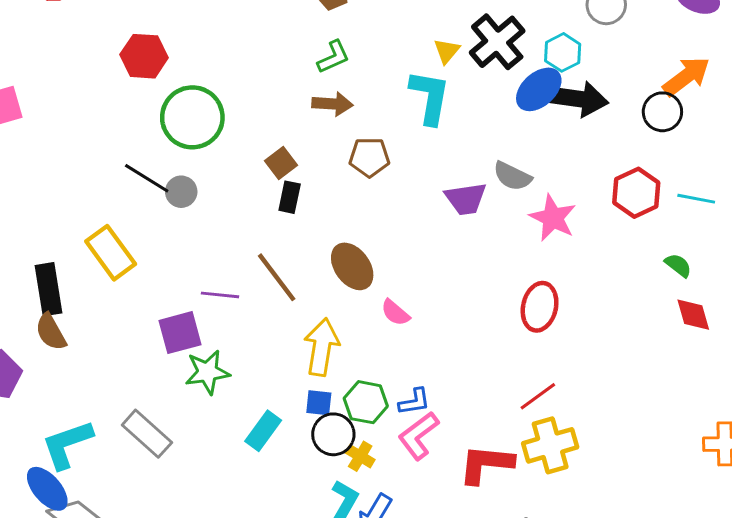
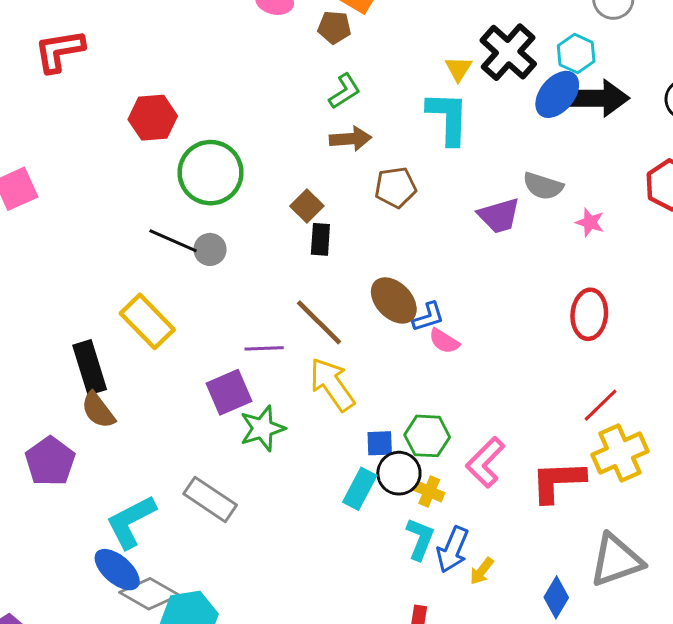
pink star: (553, 218) -> (590, 222), size x0.6
yellow arrow: (322, 347) -> (332, 384), moved, turned -36
blue L-shape: (414, 402) -> (428, 317), moved
cyan rectangle: (263, 431) -> (360, 489), moved

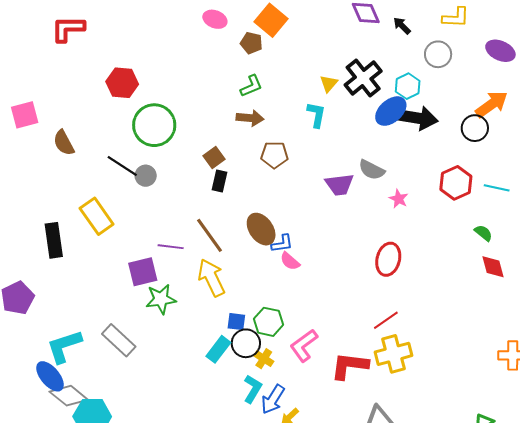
cyan L-shape: (448, 118) -> (316, 115), size x0.7
brown semicircle: (98, 410) -> (64, 143), moved

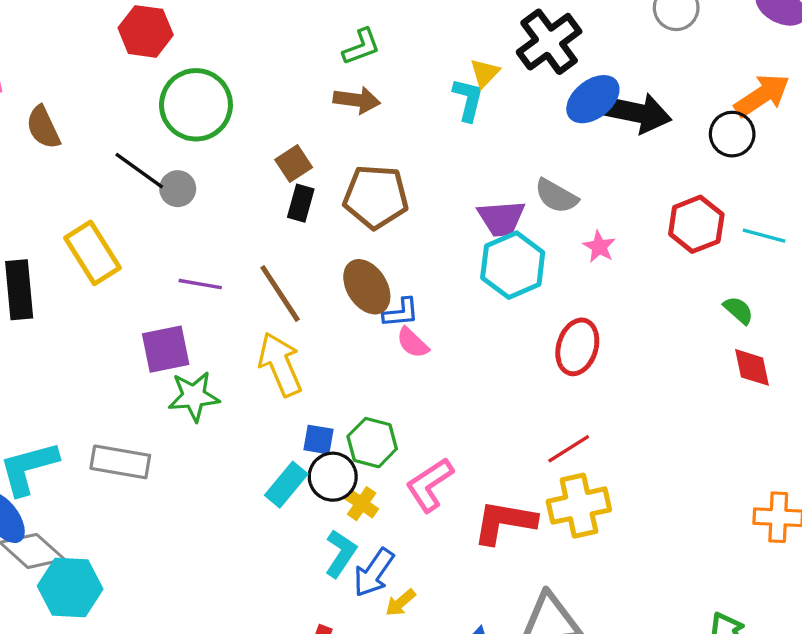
yellow triangle: (329, 84) -> (485, 73), moved
cyan hexagon: (408, 86) -> (513, 265), moved, size x1.5
brown pentagon: (274, 155) -> (376, 197), moved, size x1.4
purple line: (171, 247) -> (200, 284), moved
gray rectangle: (119, 340) -> (120, 462), turned -36

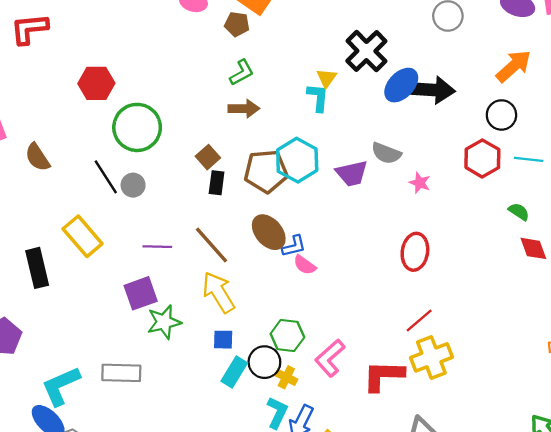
black circle: (732, 134) -> (501, 115), moved
black line: (139, 171) -> (106, 177), turned 30
cyan hexagon: (513, 265) -> (297, 160), moved
blue square: (319, 440) -> (223, 340), moved

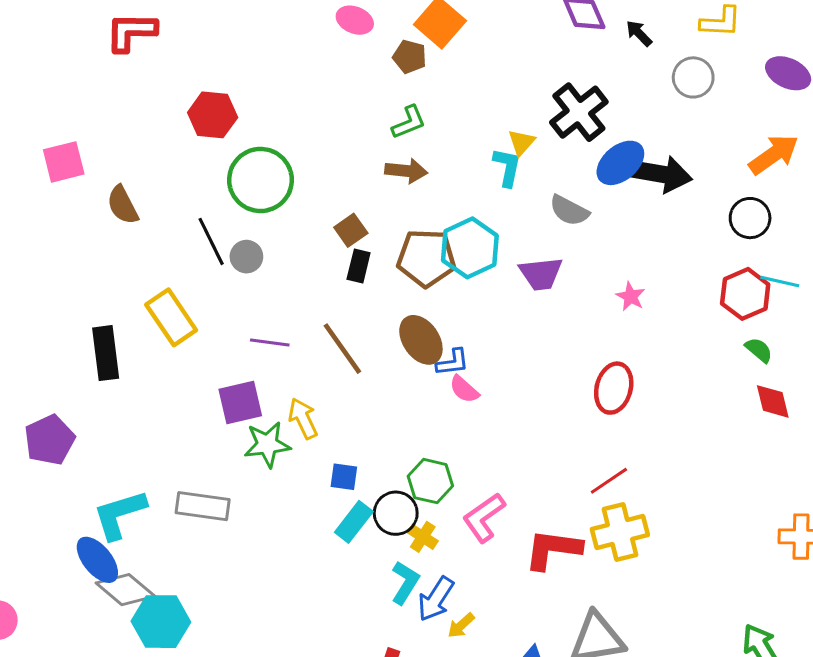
gray semicircle: (386, 153) -> (569, 210), moved
red hexagon: (482, 158) -> (745, 294), moved
yellow arrow: (218, 292) -> (303, 418), moved, size x0.7

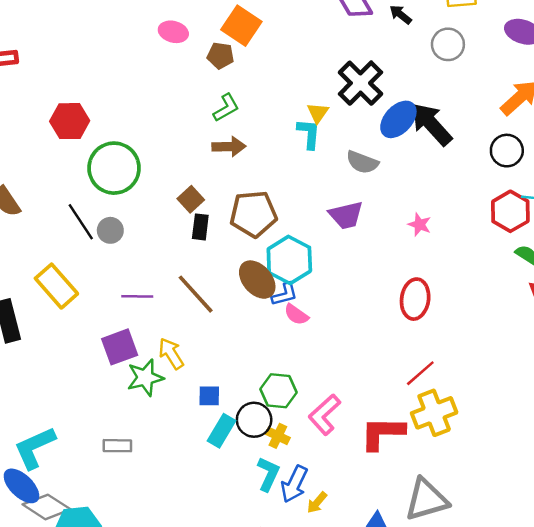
black arrow: (661, 174) -> (432, 124), turned -135
cyan hexagon: (470, 248) -> (289, 260), moved
gray rectangle: (203, 506) -> (117, 446), moved, size x0.7

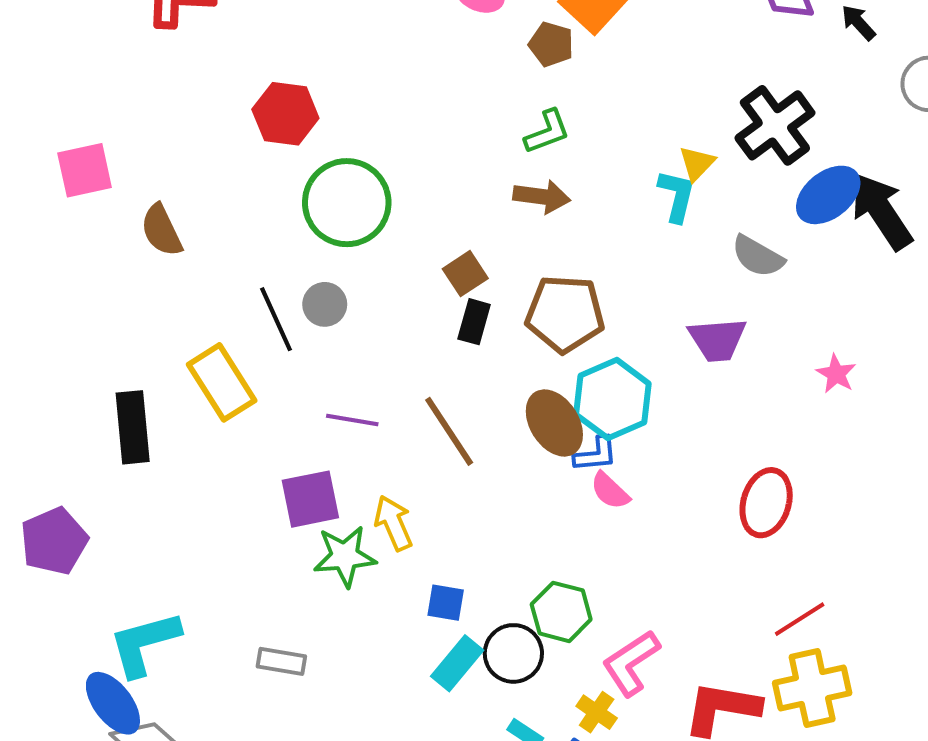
black line: (81, 222) -> (276, 319), moved
red ellipse: (415, 299) -> (766, 503), moved
yellow cross: (278, 436) -> (597, 712), moved

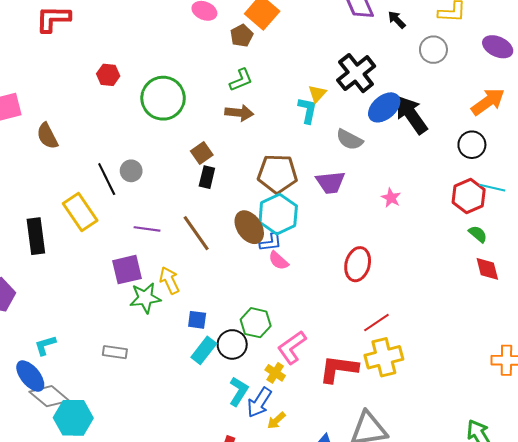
brown pentagon: (551, 44) -> (242, 36), turned 30
red hexagon: (285, 114) -> (108, 75), size x0.7
green circle: (347, 203) -> (163, 98), moved
brown pentagon: (565, 314) -> (277, 174), moved
cyan L-shape: (144, 643) -> (45, 345), size x0.6

